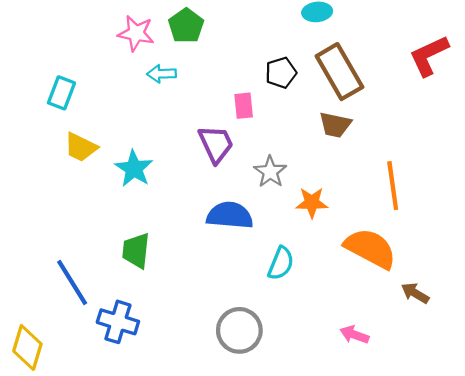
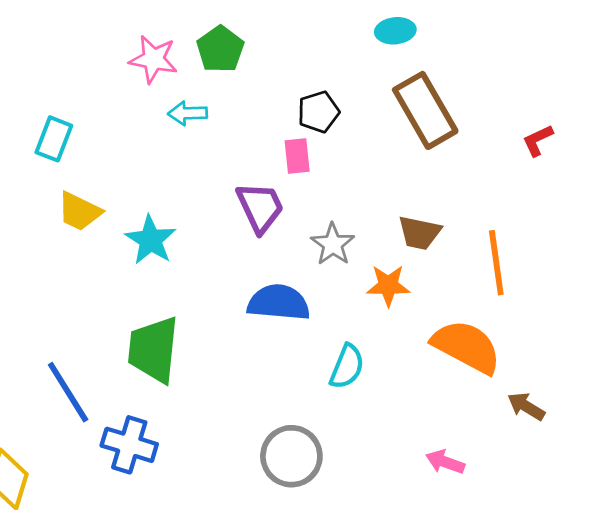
red L-shape: (429, 56) -> (538, 140), moved, size x0.6
black pentagon: (281, 73) -> (318, 112), moved
brown trapezoid: (335, 125) -> (419, 233), moved
green trapezoid: (136, 251) -> (153, 349), size x1.4

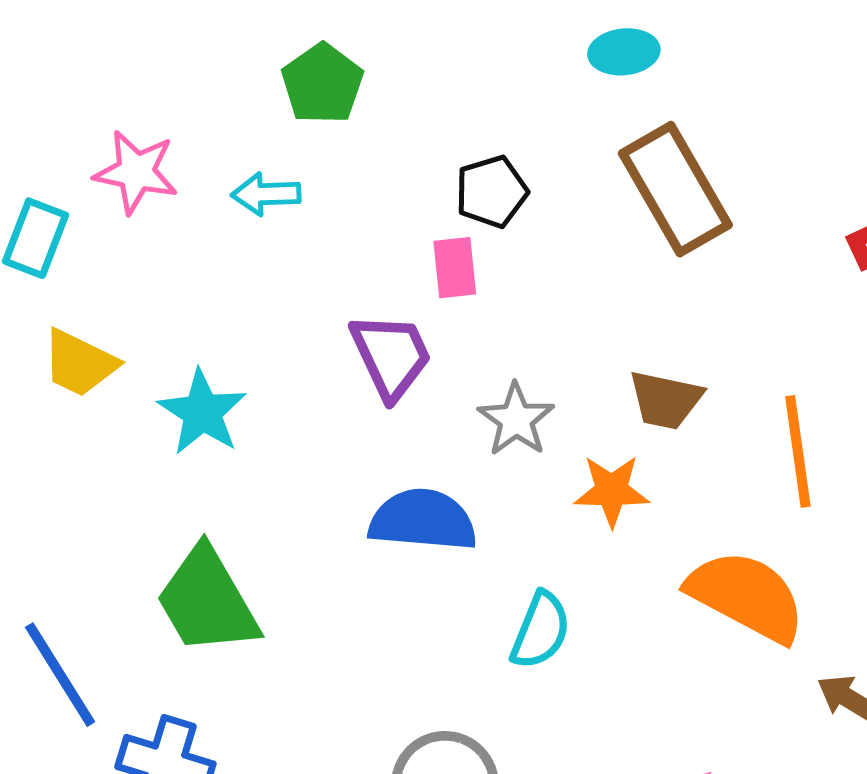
pink star: (153, 59) -> (136, 172), moved
green trapezoid: (153, 349) -> (207, 601), turned -36

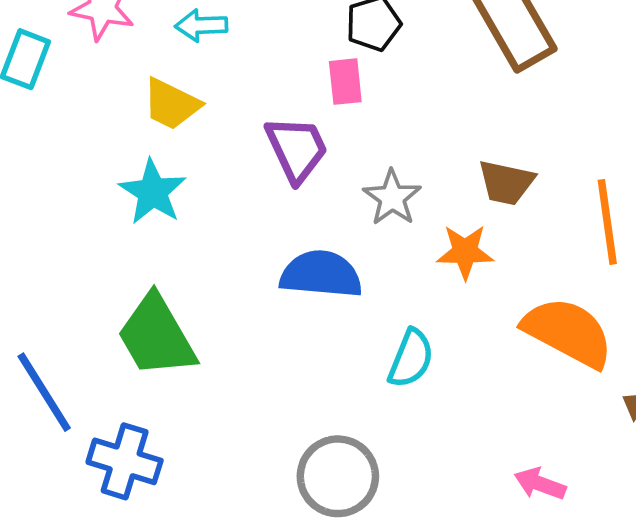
yellow trapezoid: (80, 363) -> (171, 104), moved

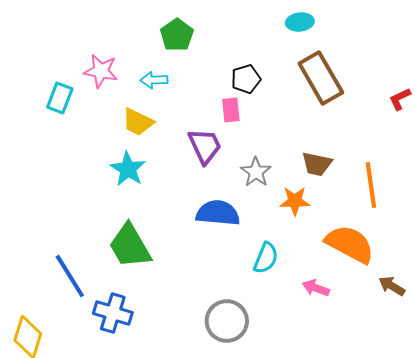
pink arrow: (540, 484) -> (316, 288), moved

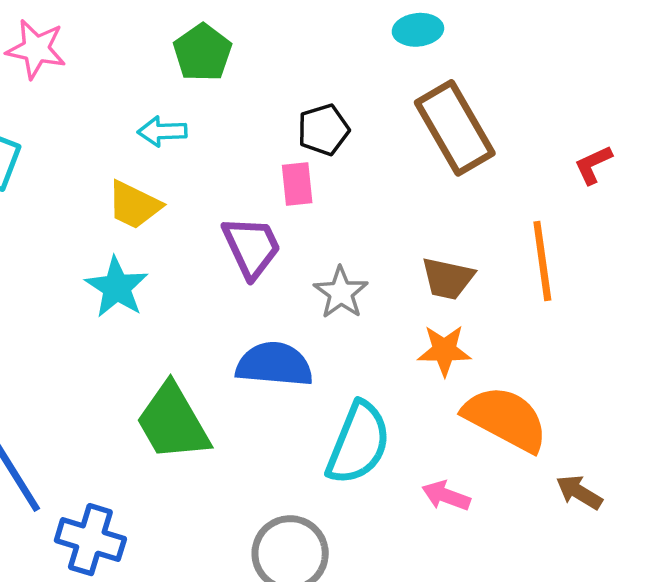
pink star: (101, 71) -> (36, 49), moved
orange line: (371, 185) -> (542, 261), moved
orange star: (295, 201) -> (444, 350), moved
green trapezoid: (130, 246) -> (173, 422), moved
cyan semicircle: (266, 258) -> (358, 443), size x1.5

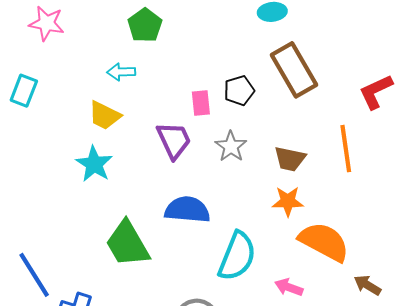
black pentagon: (323, 130) -> (239, 91), moved
red L-shape: (593, 165) -> (376, 92), size x1.5
gray star: (341, 293) -> (231, 146), moved

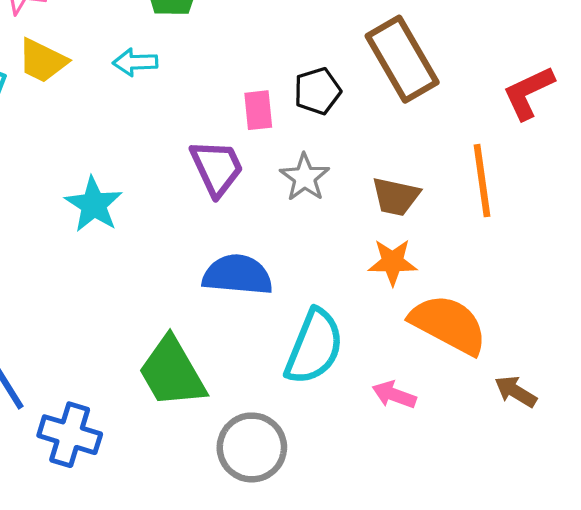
yellow trapezoid: (105, 115) -> (42, 61), moved
green trapezoid: (127, 244) -> (172, 372), moved

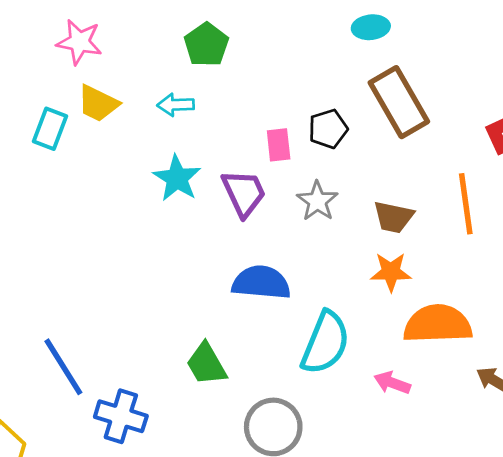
cyan star: (94, 205) -> (177, 178), moved
orange semicircle: (448, 324) -> (438, 324), turned -30
green trapezoid: (172, 372) -> (206, 364), size x0.7

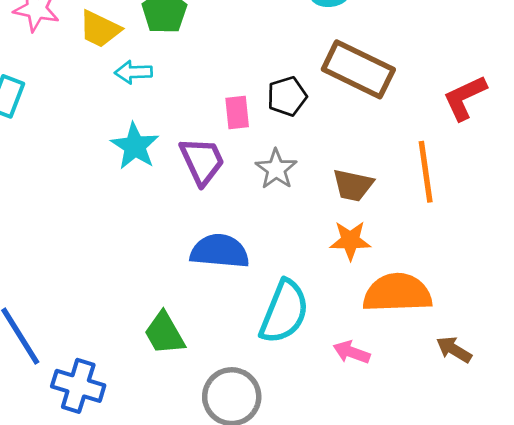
brown rectangle: (399, 102) -> (358, 69), turned -34
yellow trapezoid: (98, 103) -> (100, 29), moved

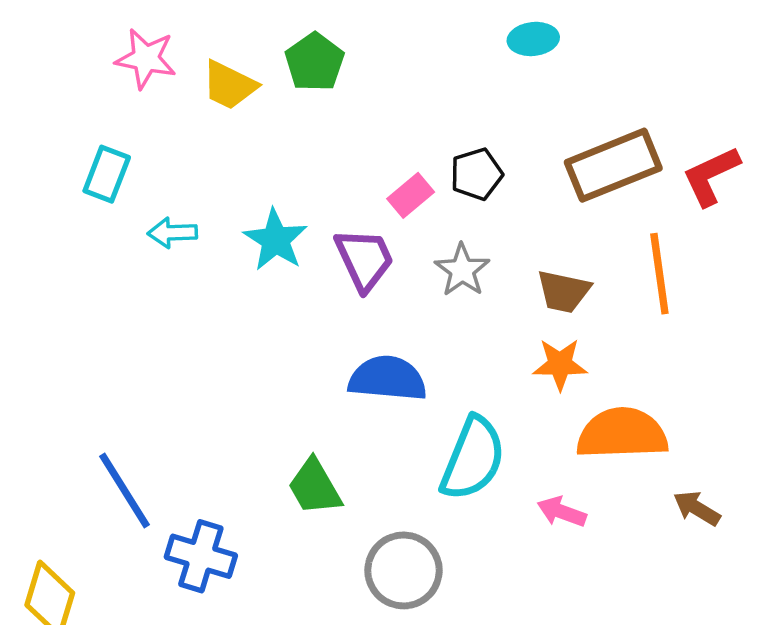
brown rectangle: (358, 69) -> (613, 165), moved, turned -48
cyan arrow: (133, 72) -> (172, 233), moved
pink rectangle: (237, 113) -> (411, 195), turned 56

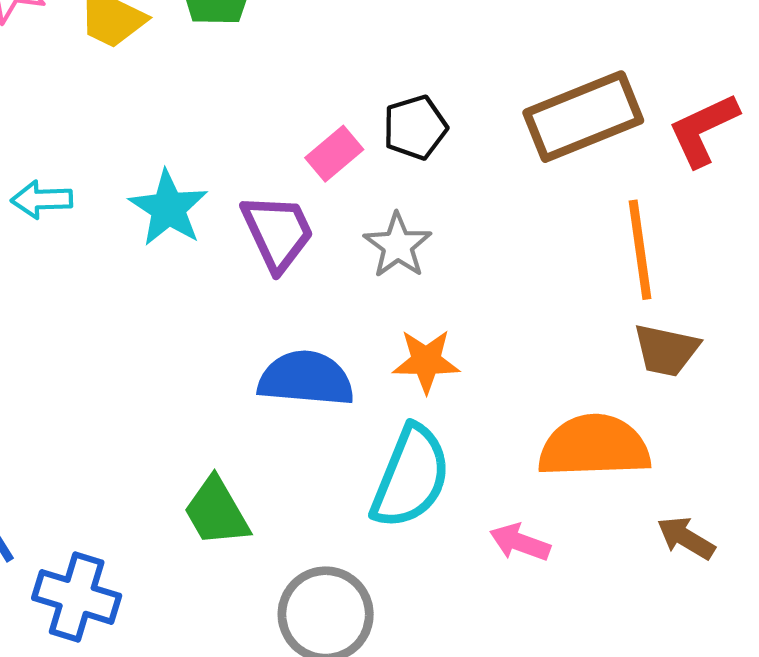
brown trapezoid: (563, 291) -> (666, 350), moved
orange star: (560, 364) -> (426, 361), moved

